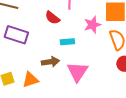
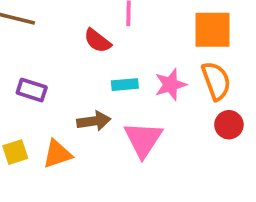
pink star: (92, 25) -> (171, 85), moved
purple rectangle: (16, 35) -> (32, 90), moved, size x0.7

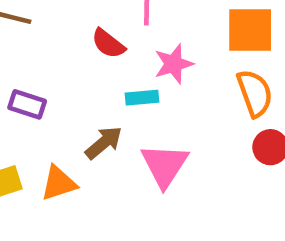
pink star: (171, 85) -> (174, 64), moved
brown arrow: (94, 121) -> (104, 143), turned -32

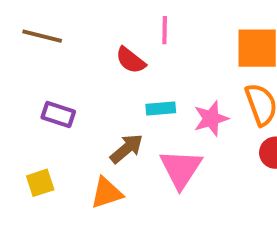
pink star: (174, 64) -> (211, 119), moved
orange triangle: (59, 183) -> (106, 193), moved

